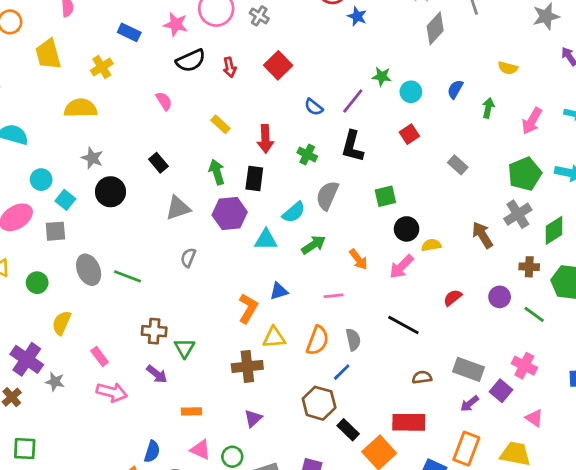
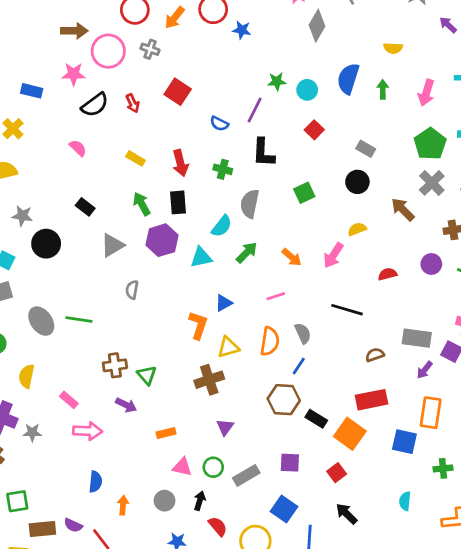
blue semicircle: (455, 89) -> (348, 79), size x1.6
black circle: (407, 229) -> (357, 182), moved
red semicircle: (453, 298) -> (388, 274), turned 36
blue semicircle: (152, 452) -> (95, 482), moved

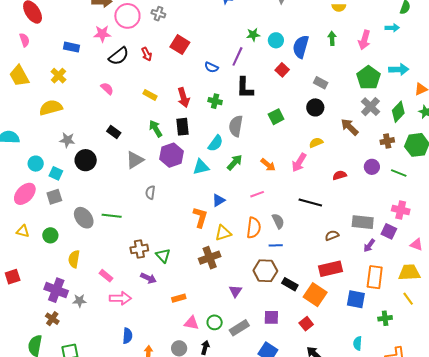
blue semicircle: (348, 79) -> (301, 47), moved
blue line: (299, 366) -> (276, 245), turned 56
purple triangle: (225, 427) -> (235, 291), moved

